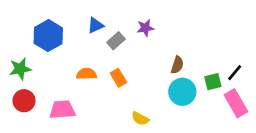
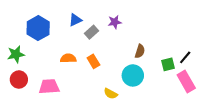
cyan circle: (182, 92) -> (133, 75), moved

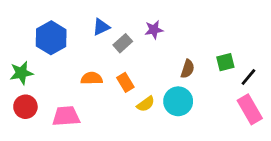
green square: (168, 64) -> (225, 62), moved
yellow semicircle: (111, 94) -> (146, 104), moved, turned -64

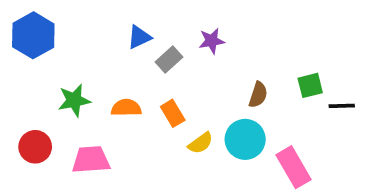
blue hexagon: (51, 38) -> (33, 35), moved
green star: (21, 73) -> (74, 100), moved
black line: (248, 77) -> (342, 106), turned 48
pink rectangle: (250, 109) -> (293, 167), moved

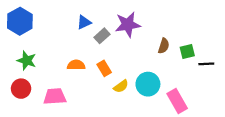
purple star: (212, 41) -> (128, 25), size x1.6
brown semicircle: (258, 95) -> (164, 46), moved
green star: (74, 100) -> (27, 61), moved, turned 30

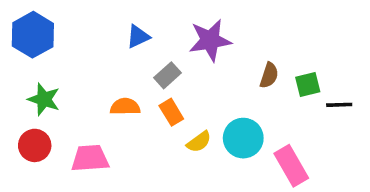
gray rectangle: (102, 36) -> (168, 75), moved

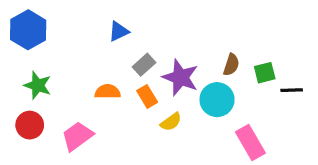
purple star: (210, 40) -> (181, 77), moved, turned 30
cyan circle: (243, 138) -> (217, 100), moved
pink trapezoid: (90, 158) -> (77, 136), turned -32

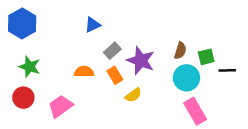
cyan circle: (217, 100) -> (186, 78), moved

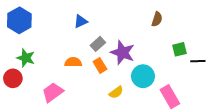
brown semicircle: (180, 51) -> (157, 19), moved
cyan circle: (186, 78) -> (143, 76), moved
yellow semicircle: (133, 95) -> (116, 92), moved
red circle: (23, 98) -> (13, 78), moved

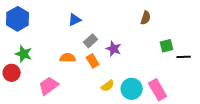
purple star: (123, 53) -> (114, 49), size x0.7
cyan circle: (143, 76) -> (132, 89), moved

